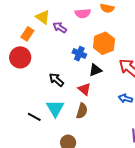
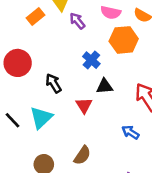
orange hexagon: (104, 43) -> (124, 40), moved
red circle: (20, 57) -> (18, 63), moved
brown semicircle: (82, 111) -> (82, 155), moved

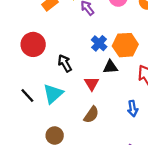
orange hexagon: (124, 40) -> (125, 45), moved
blue arrow: (130, 132) -> (133, 109), turned -133
brown semicircle: (82, 155) -> (91, 115), moved

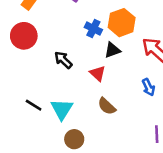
red circle: (33, 44) -> (24, 36), moved
cyan triangle: (53, 94) -> (62, 109), moved
brown semicircle: (91, 115) -> (107, 106), turned 114

